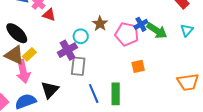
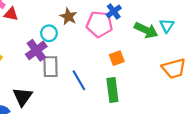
cyan triangle: (187, 30) -> (167, 26), moved
green arrow: (157, 31) -> (146, 30), moved
blue line: (94, 94) -> (79, 80), moved
green rectangle: (116, 94) -> (112, 90), moved

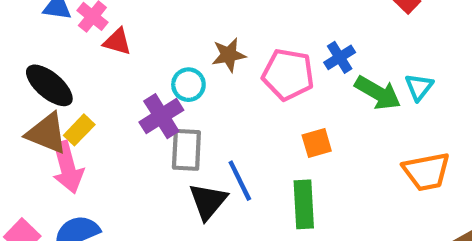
blue cross: (114, 11) -> (340, 57), moved
brown star: (68, 17) -> (229, 55), turned 30
black triangle: (23, 97) -> (208, 201), moved

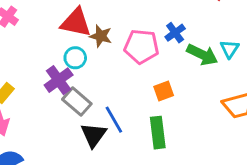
red triangle: (117, 42) -> (76, 23), moved, size x1.6
brown star: (229, 55) -> (101, 36), turned 30
gray rectangle: (186, 150) -> (77, 102), turned -48

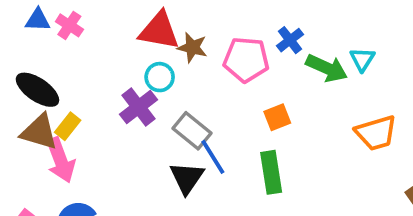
gray rectangle: (77, 102) -> (192, 131), moved

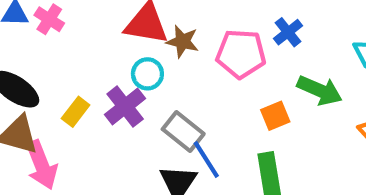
green arrow: (327, 68) -> (320, 90), moved
yellow rectangle: (68, 126) -> (76, 112), moved

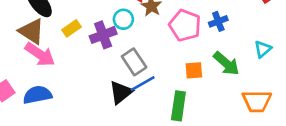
blue line: (206, 159) -> (143, 84), turned 75
pink arrow: (41, 165) -> (40, 54), turned -52

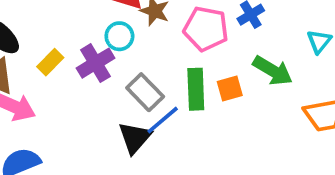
green rectangle: (178, 106) -> (196, 89), moved

